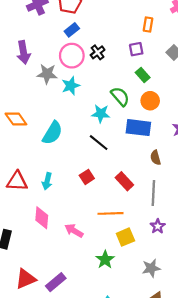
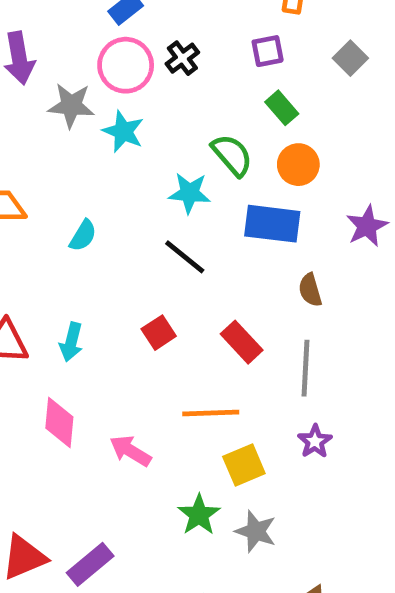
cyan star: (71, 86) -> (123, 131), turned -30
cyan semicircle: (52, 133) -> (83, 236), size x0.6
gray star: (151, 268) -> (256, 531), moved, turned 30

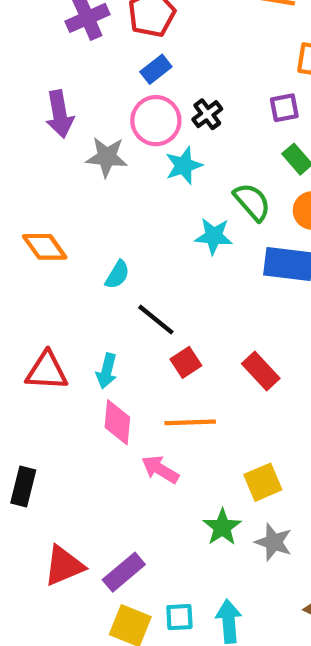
cyan star: (123, 131) -> (184, 166), moved, turned 30
black line: (185, 257) -> (156, 320), moved
orange line: (211, 413) -> (190, 422), moved
pink diamond: (59, 422) -> (117, 422), moved

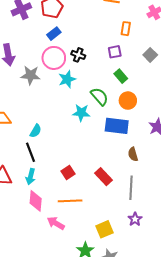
black cross: (207, 114) -> (78, 55), turned -32
black line: (156, 320) -> (31, 152), moved, turned 30

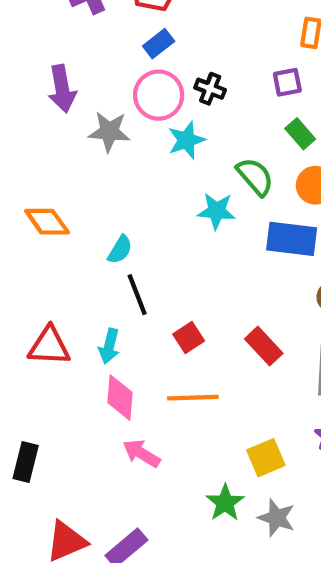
black line: (31, 152) -> (137, 295), moved
pink arrow: (56, 223) -> (141, 453), moved

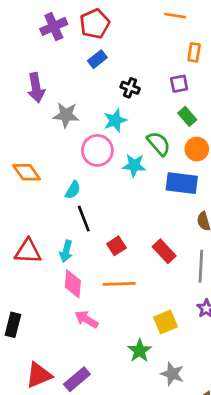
pink circle: (159, 95) -> (97, 150), moved
gray star: (277, 518) -> (172, 374), moved

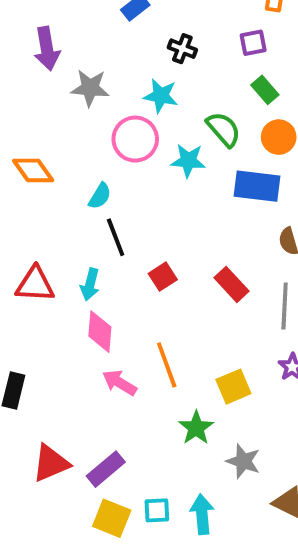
cyan star: (115, 120) -> (161, 96), turned 30
orange line: (119, 284) -> (167, 365), moved, turned 72

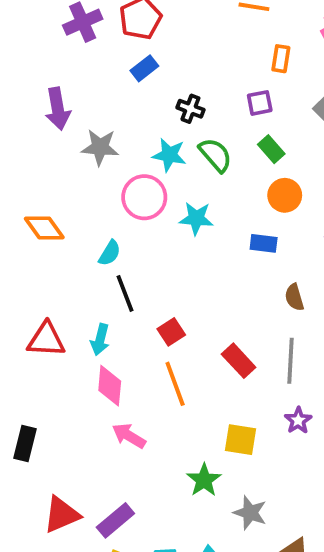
green semicircle: (224, 129) -> (215, 155), moved
blue rectangle: (257, 186) -> (264, 243), size x0.6
red rectangle: (231, 284) -> (239, 361), moved
orange line: (167, 365) -> (175, 384), moved
yellow square: (233, 387) -> (240, 440), turned 32

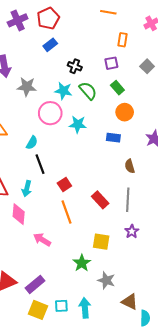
pink diamond: (110, 386) -> (19, 214), moved

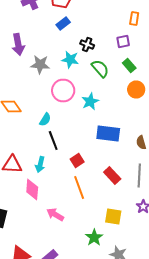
cyan star: (63, 91) -> (70, 60), moved
cyan star: (78, 124) -> (90, 102), turned -30
blue rectangle: (113, 138) -> (108, 134), moved, size x1.6

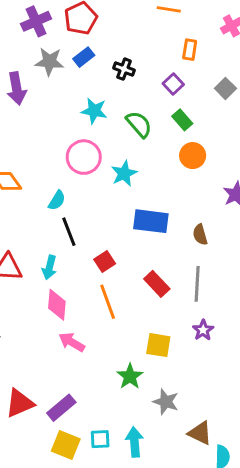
purple square: (123, 42) -> (173, 84), turned -32
black cross: (87, 44) -> (124, 69), moved
gray star: (40, 64) -> (49, 62), moved
pink diamond: (32, 190) -> (57, 305), moved

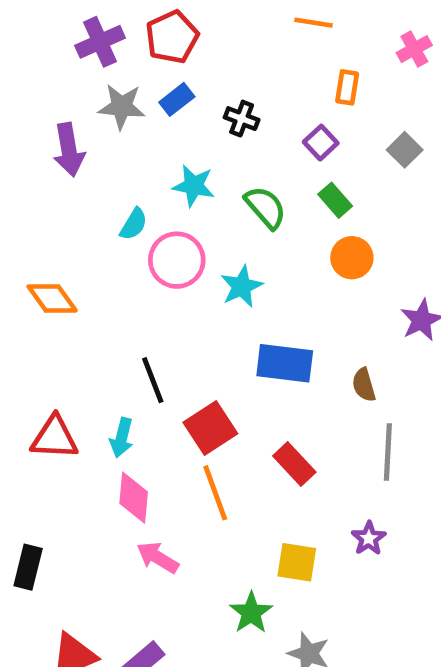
cyan semicircle: (57, 200) -> (134, 224), moved
red square: (105, 261) -> (210, 428), size x1.5
gray line: (197, 284) -> (388, 452), moved

